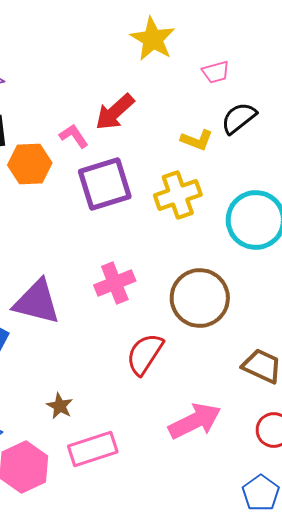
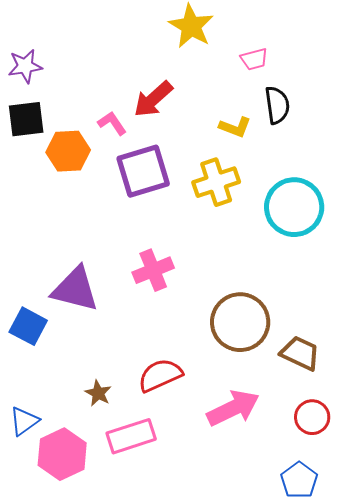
black semicircle: (239, 118) -> (277, 105), turned 120
brown circle: (200, 298) -> (240, 322), moved
red semicircle: (145, 354) -> (160, 375), moved, turned 33

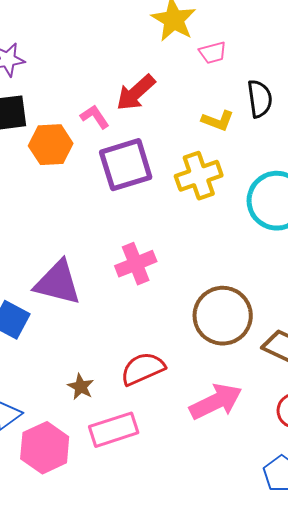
pink trapezoid: (254, 59) -> (213, 53), moved

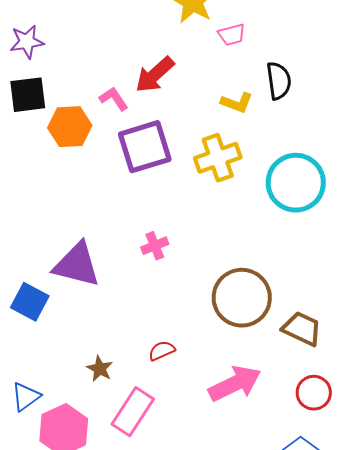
pink cross: (136, 264) -> (155, 246), size x0.7
red semicircle: (143, 369) -> (162, 351), size x0.6
pink rectangle: (114, 430) -> (133, 412), turned -39

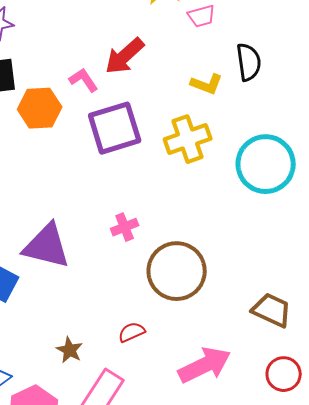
brown circle: (242, 298) -> (177, 271), moved

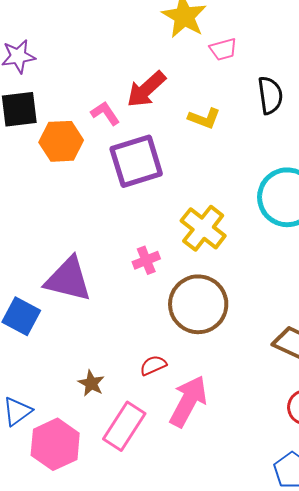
yellow L-shape: (207, 84) -> (204, 118), moved
yellow cross: (188, 139) -> (203, 228), moved, turned -33
pink arrow: (205, 365) -> (188, 401), moved, turned -36

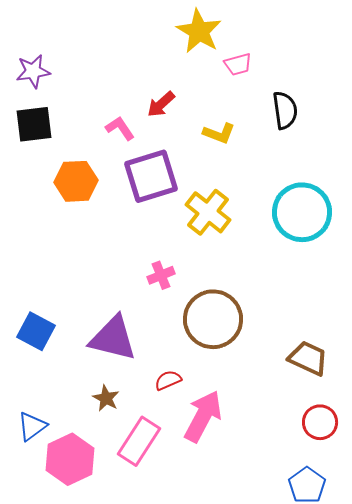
red arrow: (146, 89) -> (161, 104), size x0.7
orange hexagon: (61, 141) -> (76, 181), moved
yellow cross: (203, 228) -> (208, 212), moved
purple triangle: (68, 279) -> (113, 338), moved

